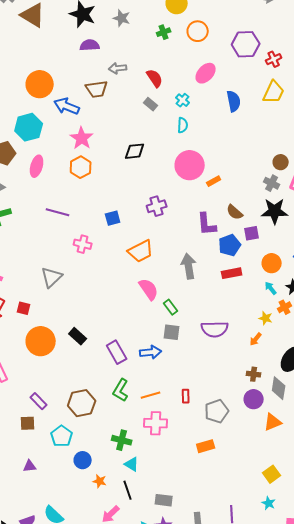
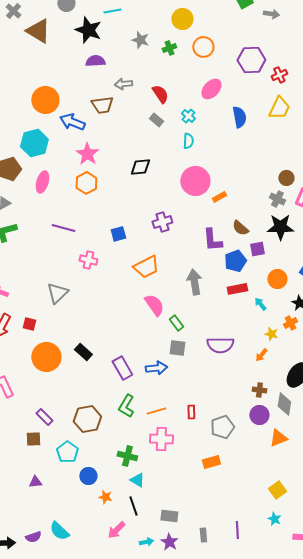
gray star: (122, 18) -> (140, 40), moved
cyan arrow: (271, 288) -> (260, 304), moved

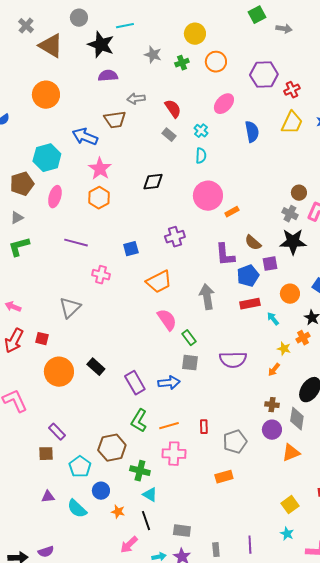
orange circle: (45, 100) -> (46, 95), moved
brown hexagon: (87, 419) -> (112, 448), moved
cyan semicircle: (59, 531) -> (77, 509), moved

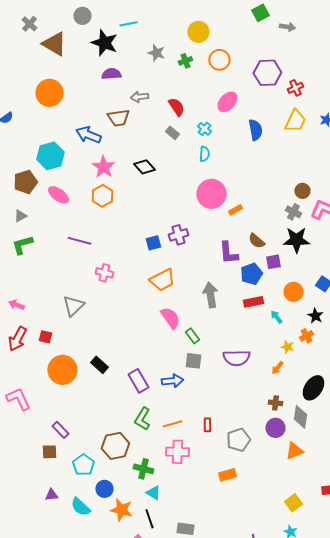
black diamond: (153, 182) -> (144, 167), moved, turned 55
pink ellipse: (55, 197) -> (58, 195), turned -70
blue square: (131, 249) -> (153, 243), moved
orange star: (118, 512) -> (121, 510), size x1.6

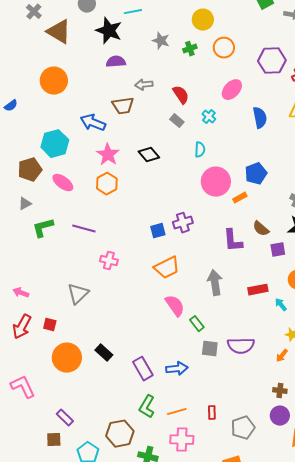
cyan semicircle: (204, 154) -> (200, 150), moved
green L-shape: (22, 245) -> (43, 228), moved
blue pentagon: (251, 274) -> (256, 174), moved
gray square: (193, 361) -> (210, 349), moved

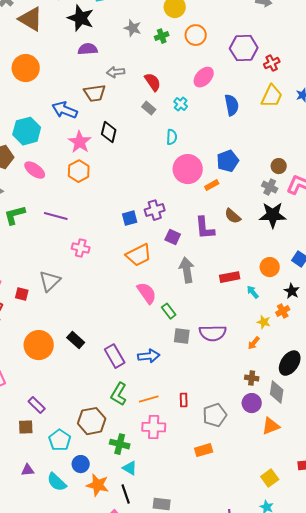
black diamond: (149, 155) -> (109, 132), moved, turned 55
purple square: (278, 250) -> (173, 237), moved, turned 35
red square: (50, 325) -> (22, 294), moved

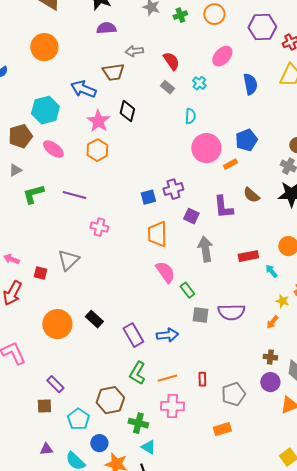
orange trapezoid: (139, 255) -> (157, 234), turned 116

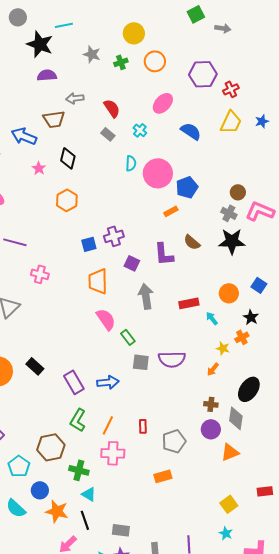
blue semicircle: (250, 84) -> (191, 131), turned -45
pink star: (98, 121) -> (39, 168), size x0.6
pink circle: (206, 148) -> (158, 173), moved
orange hexagon: (97, 150) -> (67, 200), moved
orange line: (167, 378) -> (108, 425), turned -48

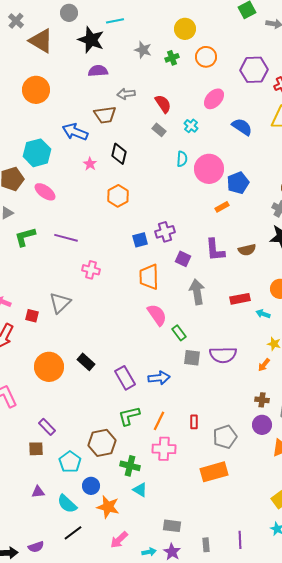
brown semicircle: (192, 242) -> (247, 250), moved, turned -54
cyan arrow: (212, 318) -> (263, 314), turned -32
green L-shape: (78, 420) -> (129, 416), turned 45
orange rectangle: (163, 476) -> (214, 472), size x1.5
black line: (85, 520) -> (73, 533), moved, turned 72

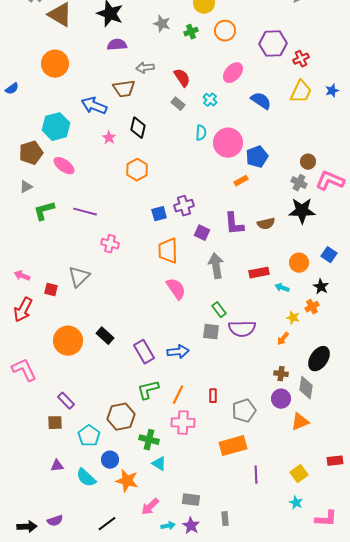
green rectangle: (179, 333) -> (219, 310), moved
black line: (73, 533) -> (107, 524), moved
pink arrow: (119, 540) -> (150, 507), moved
purple line: (240, 540) -> (256, 475), moved

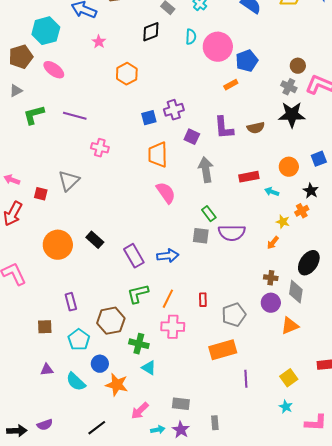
black diamond: (138, 128) -> (151, 32), moved, turned 55
blue square: (329, 255) -> (319, 159), turned 35
purple rectangle: (66, 401) -> (71, 302), moved, turned 30

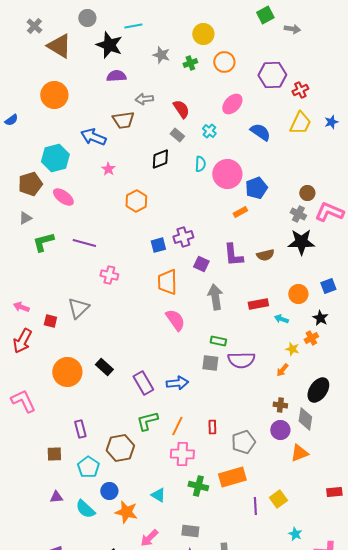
green rectangle: (209, 214) -> (218, 341), turned -42
green cross: (139, 344) -> (198, 486), moved
yellow square: (289, 378) -> (278, 499), moved

